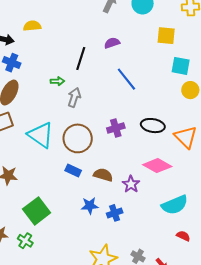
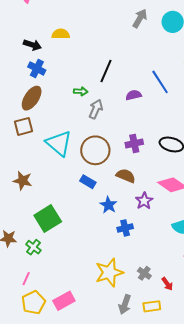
purple semicircle: (112, 43) -> (134, 95), moved
blue line: (126, 79) -> (160, 82), moved
brown semicircle: (103, 175) -> (126, 176), moved
blue star: (90, 206) -> (108, 205), moved, turned 30

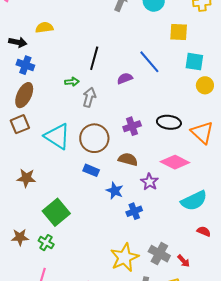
gray cross: (144, 273) -> (159, 254), size x1.5

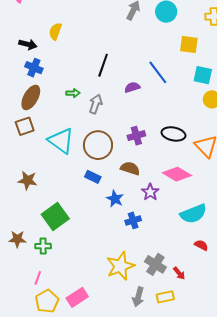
yellow semicircle: (44, 28) -> (55, 31), turned -66
green arrow: (72, 82) -> (73, 93), moved
green cross: (46, 243) -> (43, 246), turned -35

